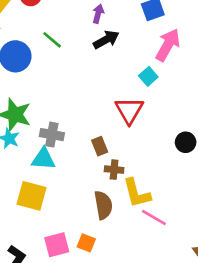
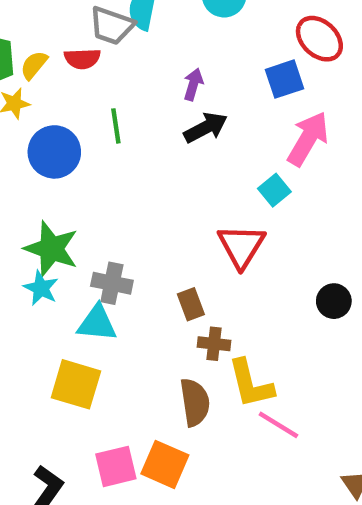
green line: (52, 40) -> (116, 126), turned 40
orange square: (86, 243) -> (165, 464), size x1.5

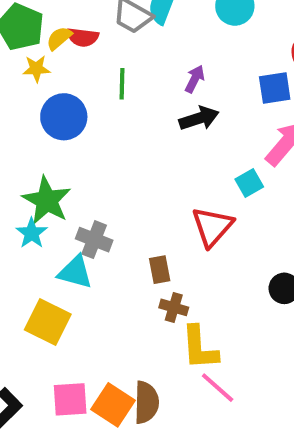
red semicircle: (82, 59) -> (83, 37), moved
green line: (116, 126) -> (122, 84), moved
brown semicircle: (195, 402) -> (146, 402), moved

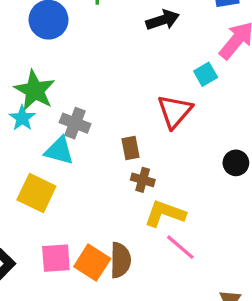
yellow L-shape: (200, 348) -> (165, 214), turned 114

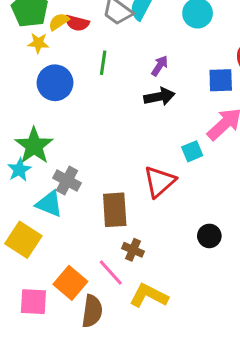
brown rectangle: (130, 148) -> (115, 210), size x1.6
brown cross: (143, 180) -> (133, 250), moved
yellow L-shape: (165, 214) -> (149, 296), moved
pink line: (180, 247) -> (111, 272), moved
orange square: (92, 263) -> (70, 283), moved

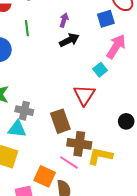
brown cross: (133, 250) -> (79, 144), size x1.6
yellow L-shape: (149, 296) -> (100, 156), moved

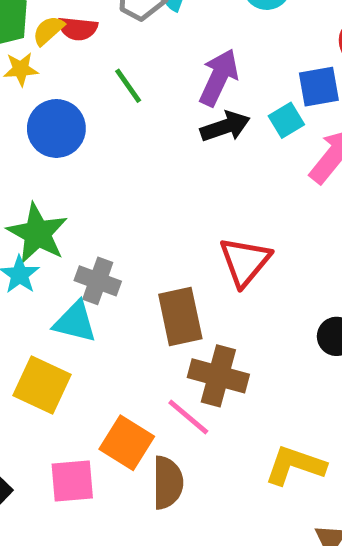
purple arrow: (64, 20) -> (219, 77), size x1.6
green line: (27, 28) -> (128, 86), turned -35
cyan square: (100, 70) -> (286, 120), moved
yellow L-shape: (100, 156) -> (295, 465), moved

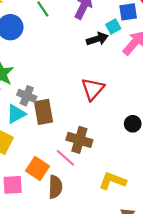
black arrow: (225, 127) -> (97, 39), moved
brown rectangle: (180, 317) -> (44, 112), moved
cyan triangle: (75, 322) -> (16, 114), turned -45

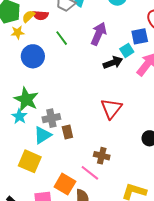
gray cross: (27, 96) -> (51, 118), turned -30
brown rectangle: (44, 112) -> (67, 132), size x0.6
brown cross: (79, 140) -> (102, 156), size x0.7

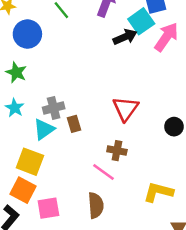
cyan square: (127, 50) -> (141, 21), size x1.5
green star: (26, 99) -> (16, 72), moved, size x0.7
red triangle: (111, 109) -> (125, 109), moved
orange square: (65, 184) -> (23, 190), moved

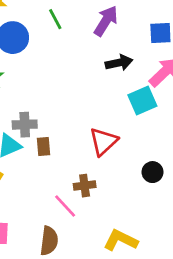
cyan square: (141, 21) -> (142, 100), moved
brown cross: (117, 151) -> (85, 186), turned -30

